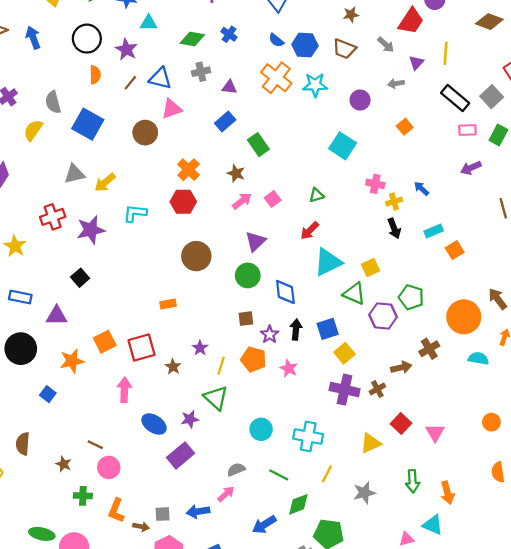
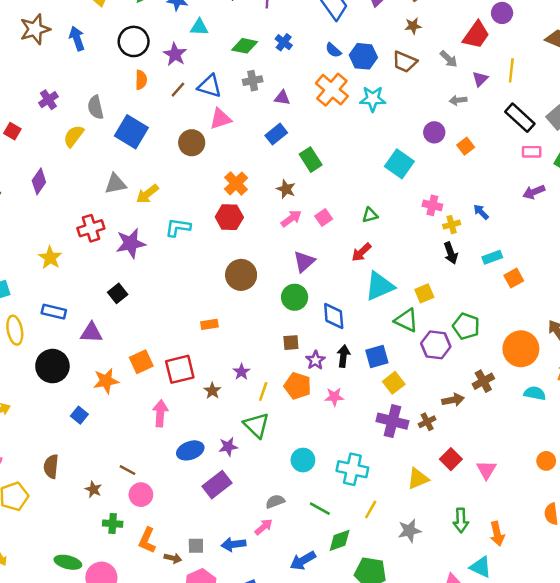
purple circle: (360, 100) -> (434, 132), moved
pink star: (289, 368) -> (334, 397), turned -30
blue ellipse: (154, 424) -> (190, 450), turned -55

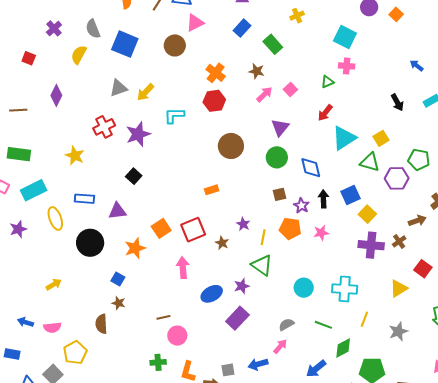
pink cross: (432, 205) -> (347, 66), moved
yellow cross: (452, 225) -> (297, 16), moved
brown line: (127, 470) -> (163, 317), turned -32
brown star: (93, 489) -> (119, 303), moved

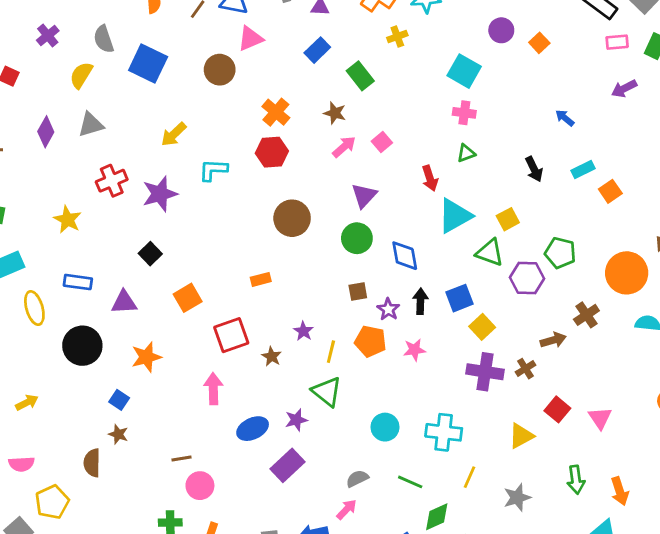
green triangle: (327, 82) -> (466, 153), moved
gray triangle: (118, 88) -> (91, 125), moved
red arrow: (325, 113) -> (430, 178), turned -60
orange square: (161, 228) -> (188, 298), moved

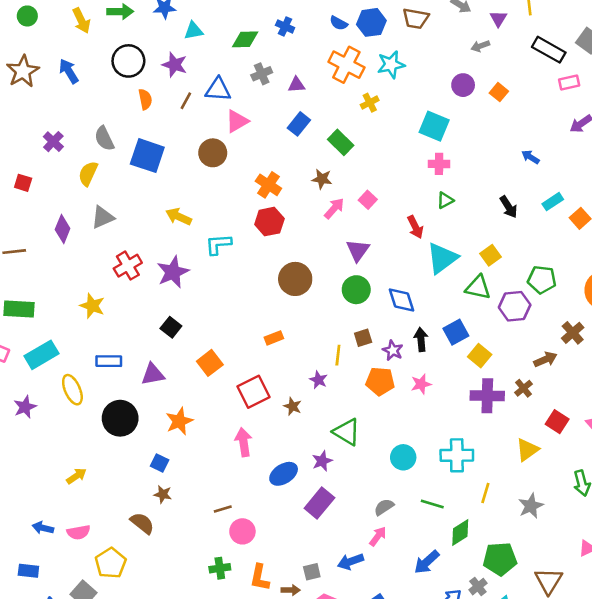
yellow arrow: (174, 134) -> (179, 217), turned 75
yellow line: (331, 352) -> (338, 355), moved
brown semicircle: (92, 463) -> (142, 523), turned 135

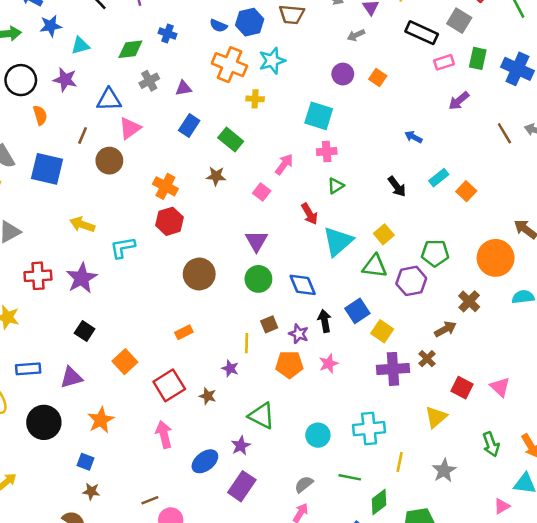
brown line: (186, 101) -> (83, 135), moved
yellow cross: (370, 103) -> (255, 99), turned 36
pink arrow: (334, 208) -> (284, 164), moved
red cross: (128, 266) -> (38, 276), turned 32

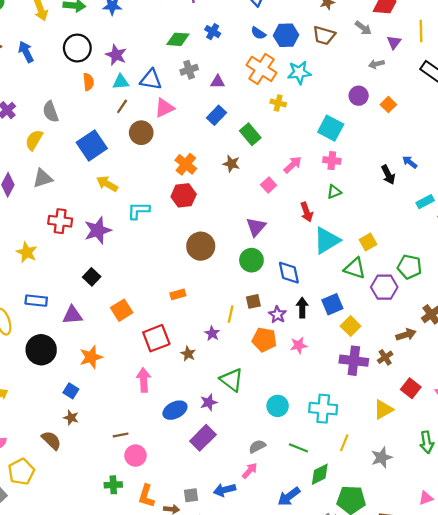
cyan triangle: (80, 46) -> (121, 82), moved
blue square: (47, 169) -> (92, 145), moved, turned 32
black arrow: (397, 187) -> (388, 175), moved

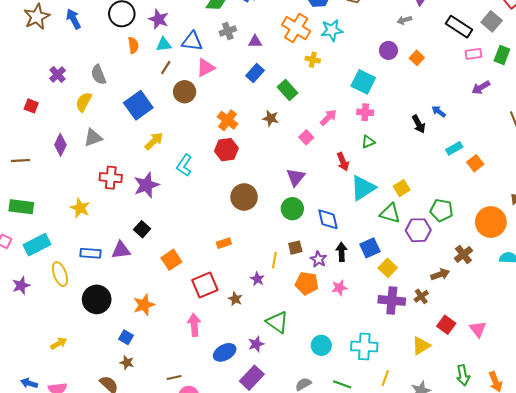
yellow arrow: (107, 184) -> (154, 141), turned 108
cyan L-shape: (138, 211) -> (184, 165), turned -55
purple triangle: (72, 315) -> (121, 250), moved

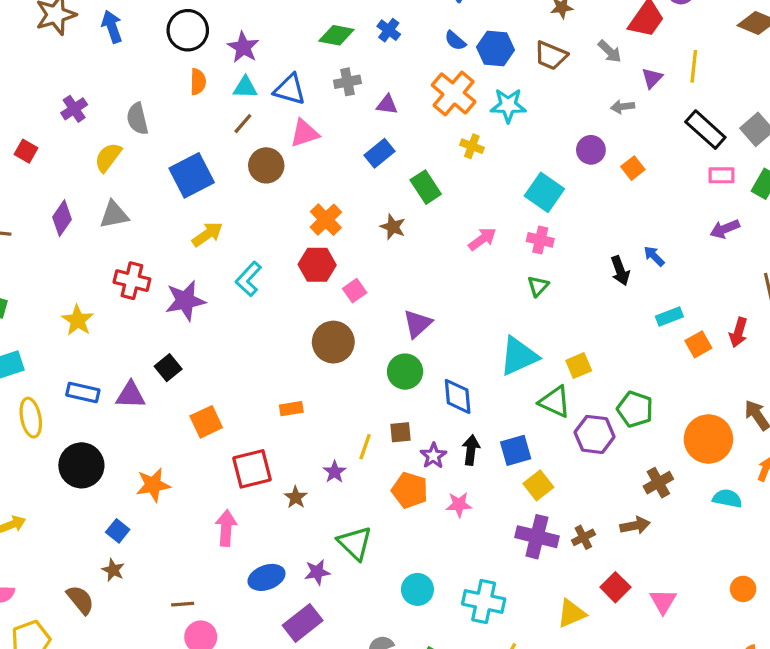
pink square: (306, 137) -> (355, 291), moved
green triangle: (368, 142) -> (538, 286), turned -32
red arrow: (343, 162) -> (738, 332), moved, turned 30
brown arrow: (440, 274) -> (635, 526), moved

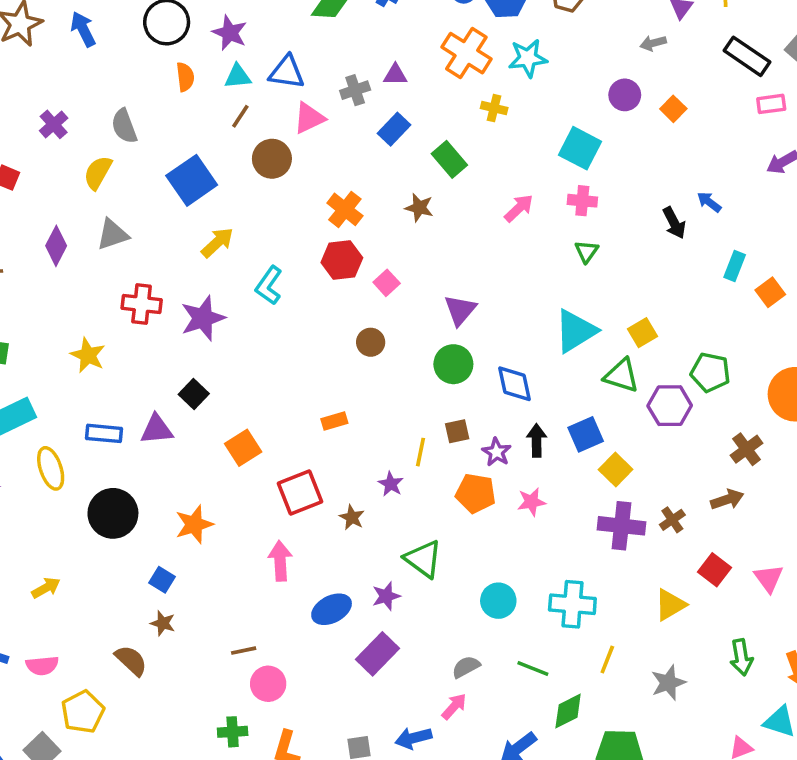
gray cross: (347, 82) -> (355, 90), moved
cyan rectangle: (669, 317) -> (735, 266), turned -40
brown circle: (333, 342) -> (371, 342), size x0.6

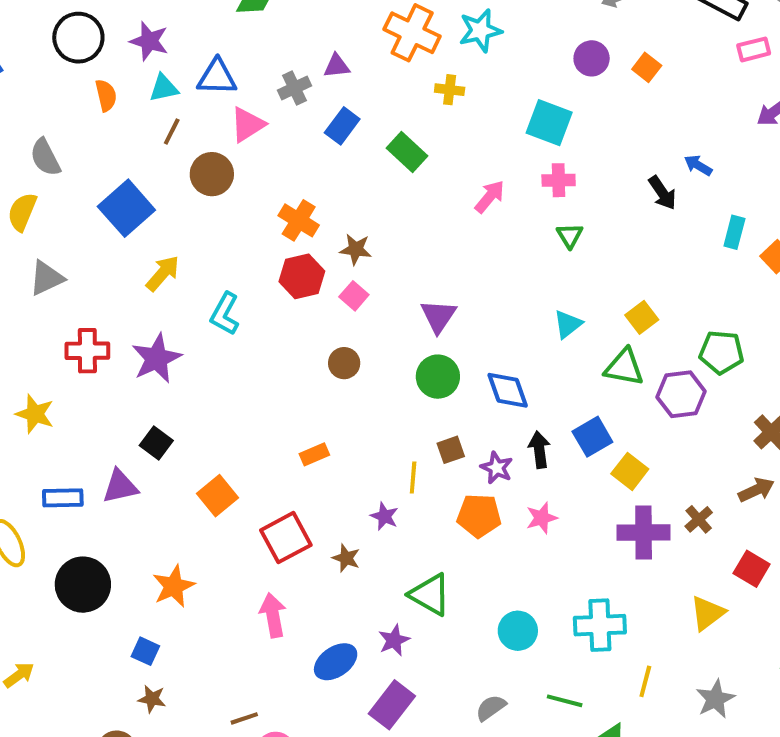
brown star: (419, 208) -> (356, 249), moved
cyan triangle: (576, 331) -> (568, 324), size x0.6

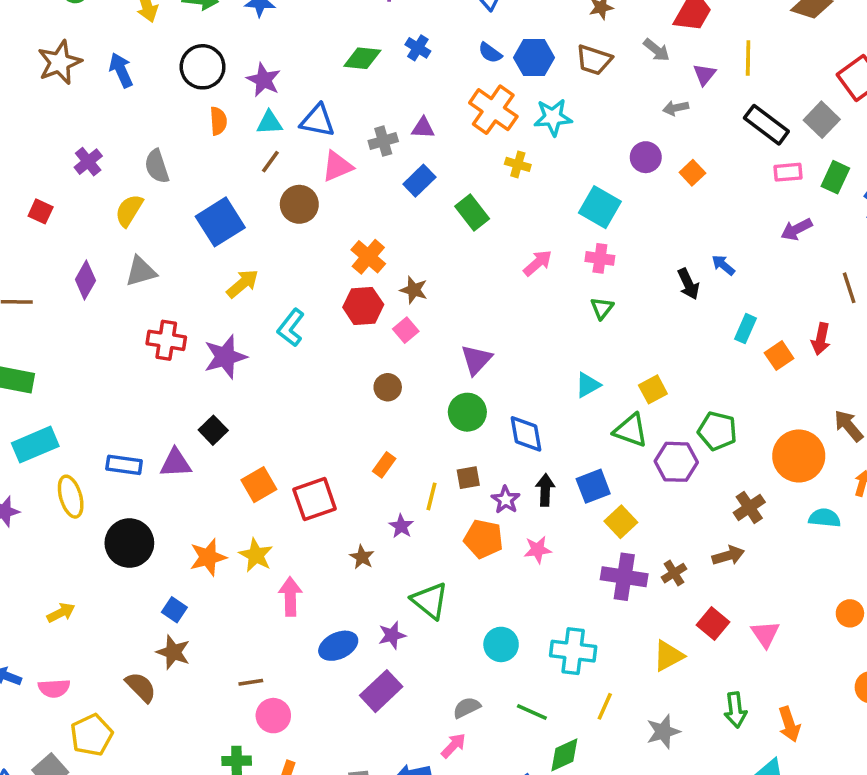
yellow star: (35, 414) -> (256, 555), moved
orange rectangle: (314, 454) -> (384, 465), moved, turned -40
red square: (286, 538) -> (315, 499), moved
brown star: (152, 699) -> (173, 652), size x1.4

